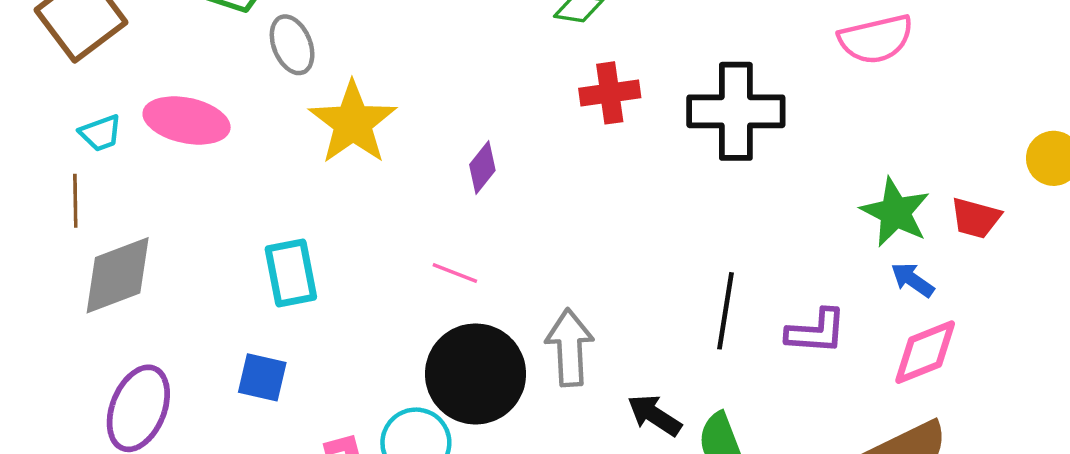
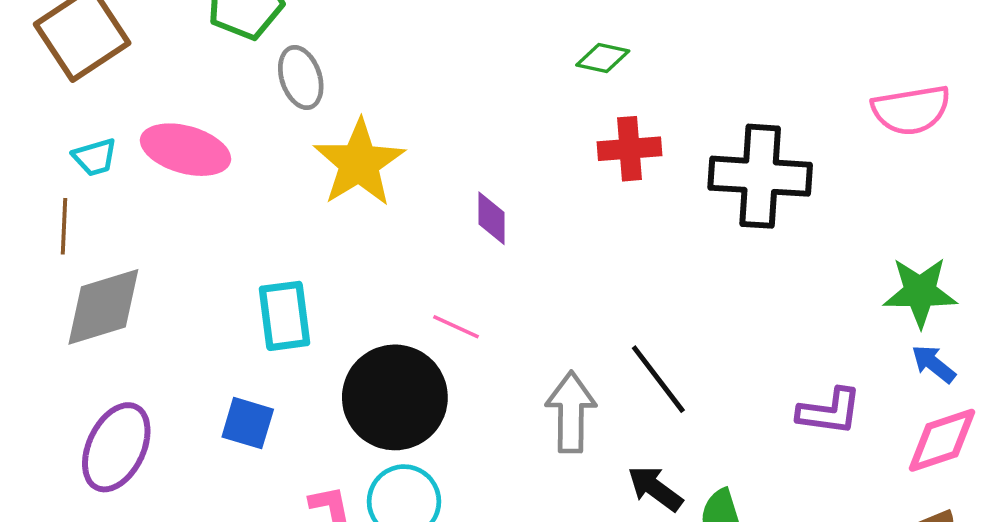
purple diamond: (482, 167) -> (492, 218), turned -42
green star: (895, 212) -> (920, 292), turned -30
black line: (726, 311) -> (658, 379), moved, turned -50
black circle: (476, 374) -> (395, 397), moved

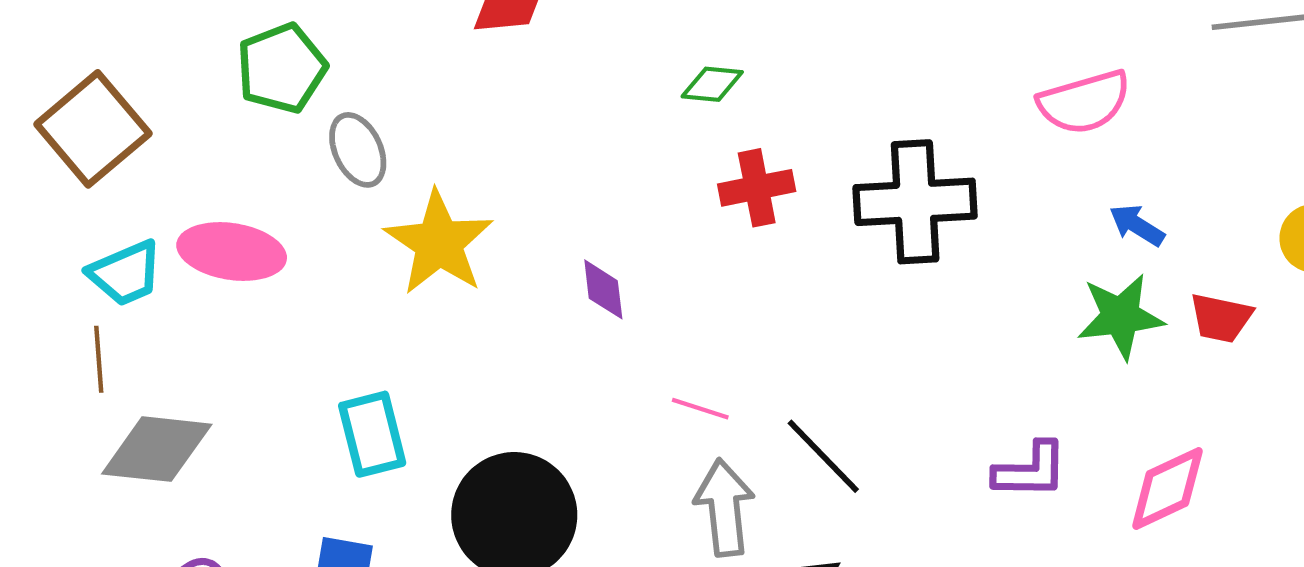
cyan trapezoid: (95, 157) -> (125, 273), size x1.4
gray diamond: (103, 307) -> (157, 449), turned 30
pink line: (456, 327) -> (700, 409), moved
blue arrow: (934, 364) -> (1137, 225), moved

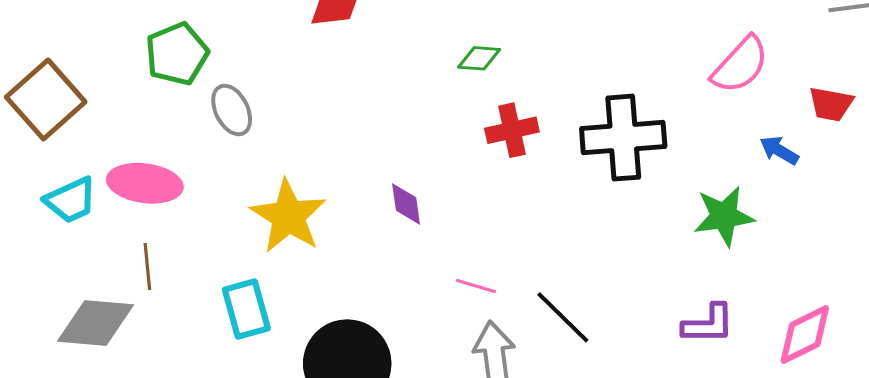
pink semicircle: (1084, 102) -> (740, 65), turned -30
yellow star: (439, 243) -> (288, 216), moved
green star: (1121, 316) -> (724, 216), moved
red trapezoid: (1221, 318) -> (831, 104), moved
brown line: (99, 359) -> (147, 267), moved

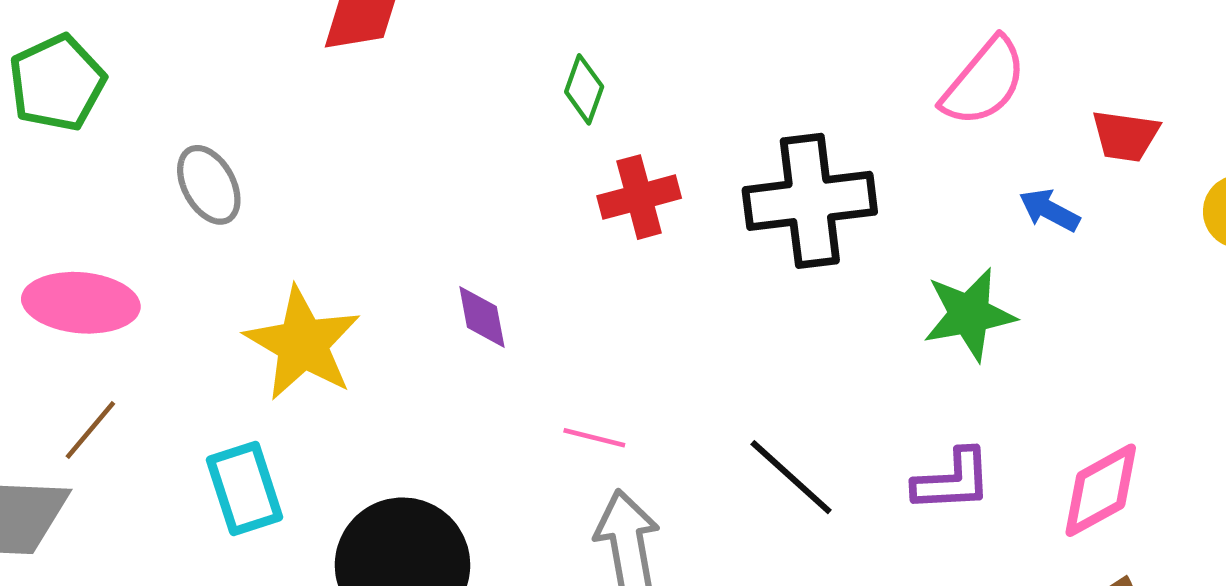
green pentagon: (177, 54) -> (57, 83), moved
green diamond: (479, 58) -> (584, 89), turned -72
brown line: (147, 267) -> (90, 430), turned 48
black line: (563, 317) -> (791, 477), moved

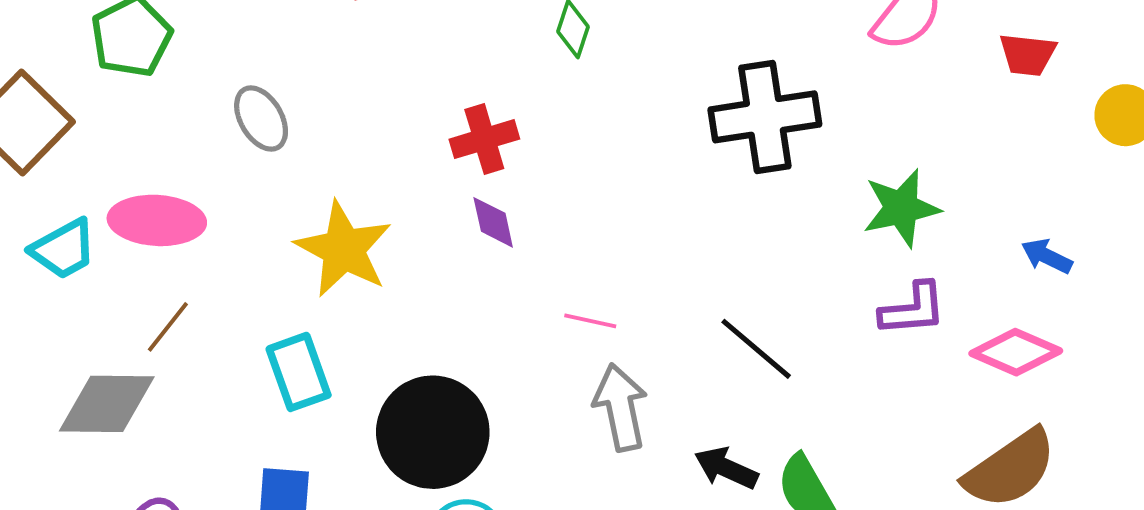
red cross: (639, 197) -> (484, 139), moved
blue arrow: (1049, 210) -> (1047, 256), moved
purple L-shape: (953, 481) -> (913, 309), moved
pink diamond: (1101, 490) -> (1016, 352), turned 54

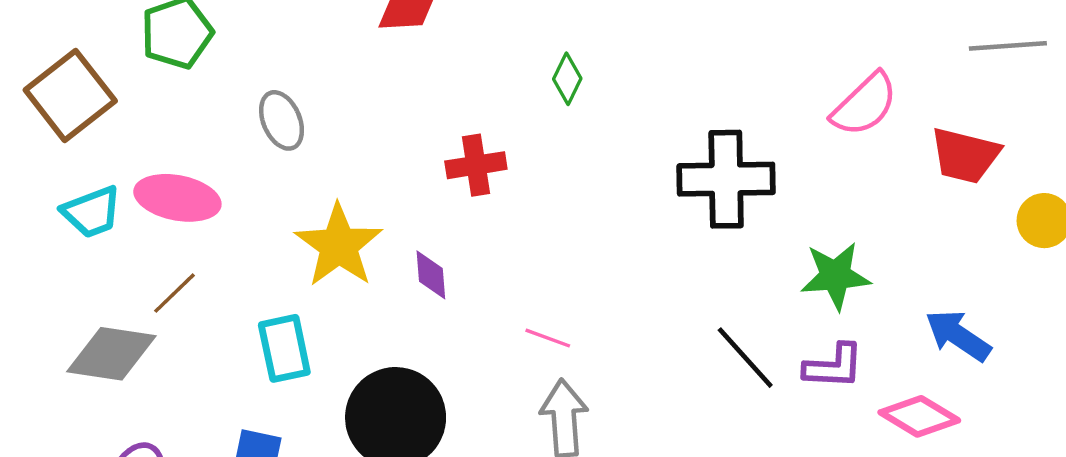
red trapezoid: (1028, 55) -> (965, 155), size x1.4
purple diamond: (493, 222) -> (431, 275), moved
blue arrow: (1047, 256) -> (958, 336), size x1.5
black line: (756, 349) -> (745, 358), moved

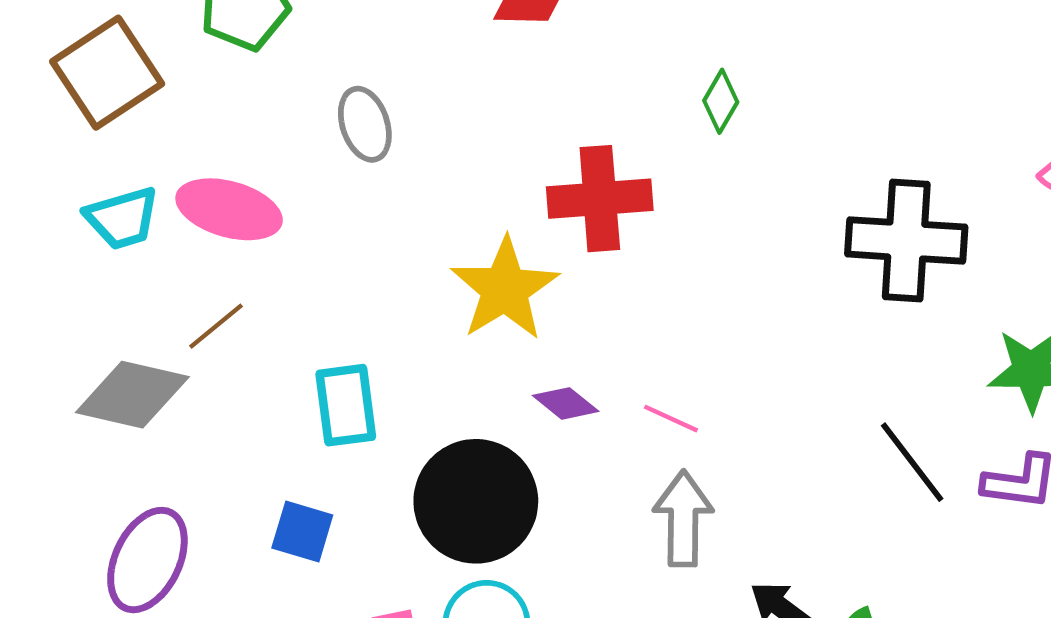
red cross: (476, 165) -> (600, 199), size x1.4
yellow star: (339, 245) -> (505, 289), moved
purple diamond: (431, 275) -> (566, 403), moved, turned -51

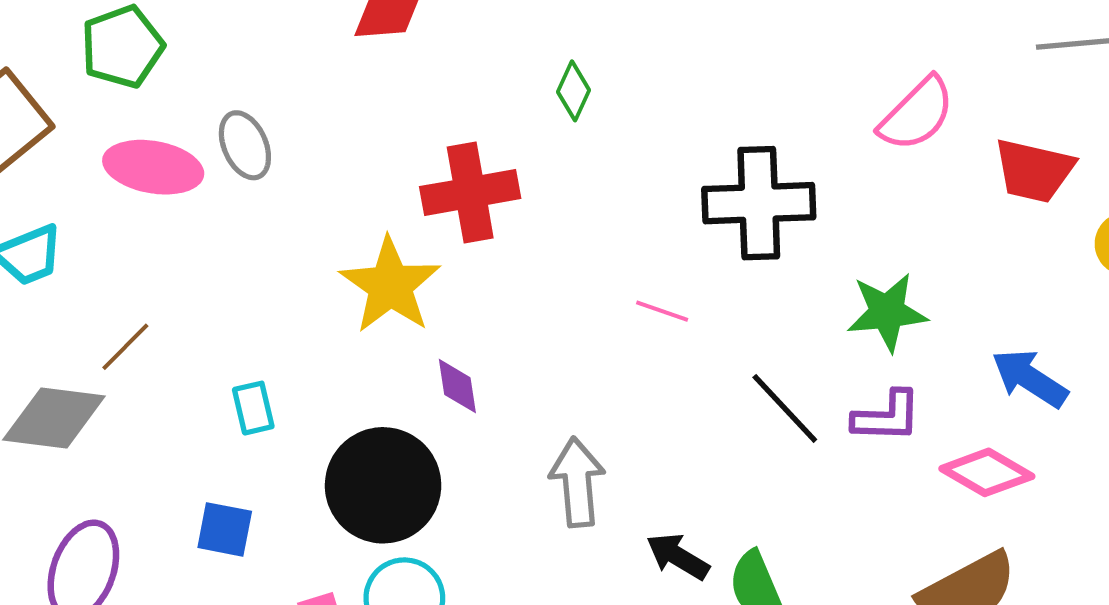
pink ellipse: (229, 209) -> (153, 167), moved
purple diamond: (566, 403) -> (457, 386), turned 48
cyan rectangle: (346, 405) -> (253, 408), size x0.7
pink line: (671, 419) -> (662, 311), moved

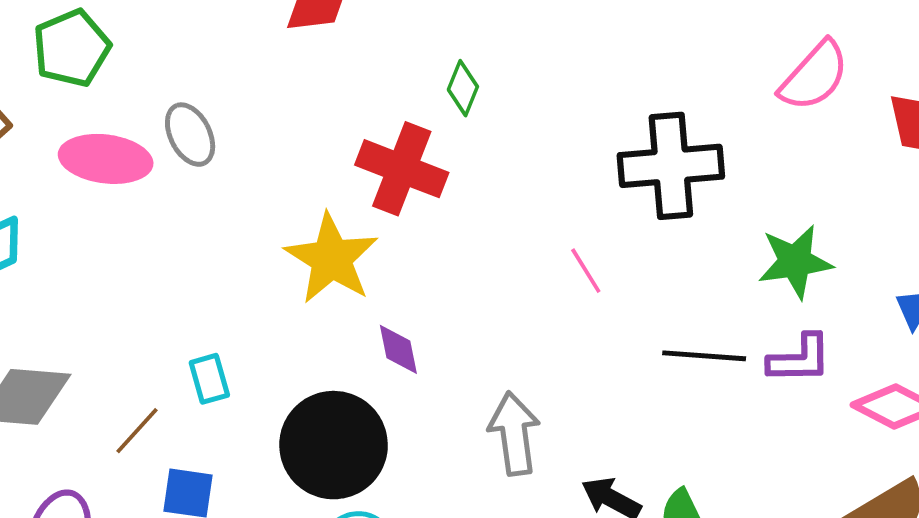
green diamond: (574, 91) -> (463, 88), moved
red cross: (470, 193) -> (402, 169), turned 34
pink line: (662, 311) -> (586, 271), turned 42
brown line: (125, 347) -> (137, 431), moved
black line: (785, 408) -> (704, 356), turned -40

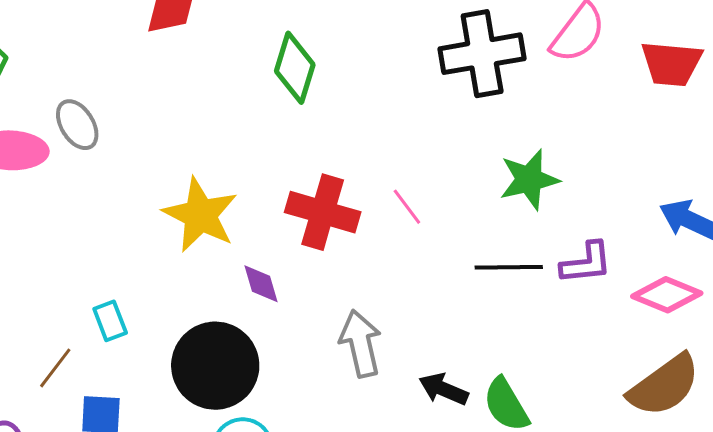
green diamond: (463, 88) -> (295, 68), size x1.6
black cross: (671, 166) -> (482, 54), moved
red cross: (402, 169) -> (323, 212), moved
green star: (795, 262) -> (529, 179), moved

